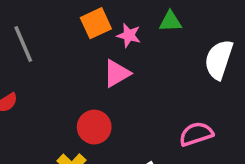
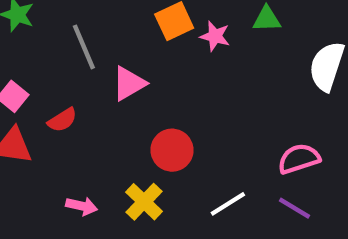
pink triangle: (117, 73) -> (129, 83), moved

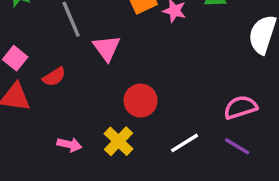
pink triangle: (129, 83) -> (107, 48), turned -36

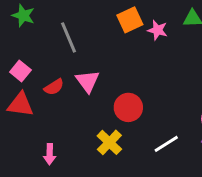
pink triangle: (107, 48) -> (88, 81), moved
pink arrow: (69, 145) -> (50, 154), moved, turned 78

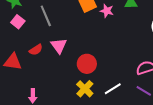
pink square: (20, 71) -> (18, 22), moved
yellow cross: (109, 142) -> (85, 89), moved

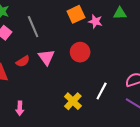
red circle: (87, 64) -> (80, 52), moved
white line: (113, 89) -> (102, 91), moved, turned -30

